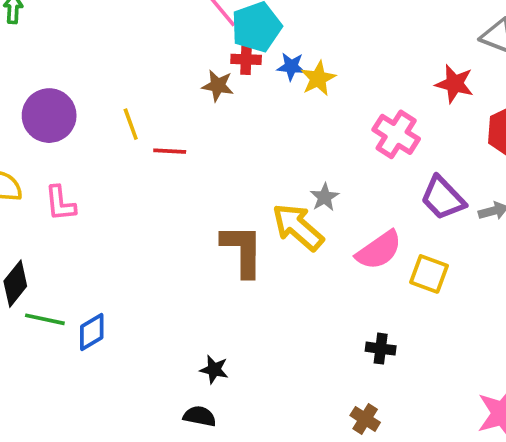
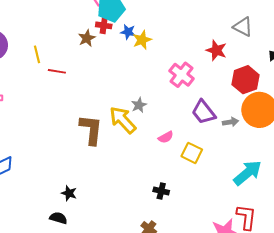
brown star: (218, 86) -> (87, 38), turned 30
pink semicircle: (379, 250) -> (166, 137), size x0.6

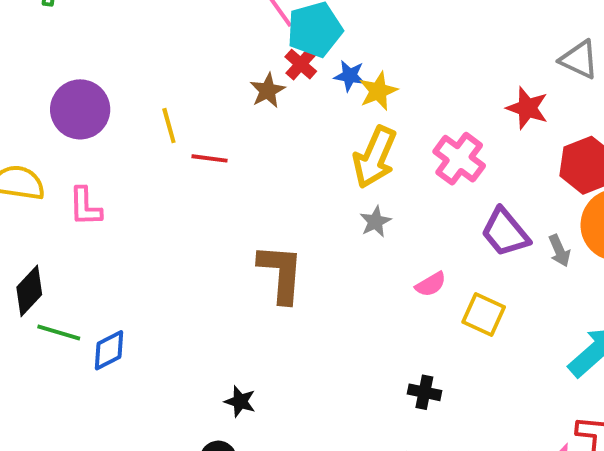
red cross: (104, 25) -> (301, 64), turned 35
yellow arrow: (123, 120) -> (375, 157), moved, turned -112
gray arrow: (230, 122) -> (559, 251), turned 77

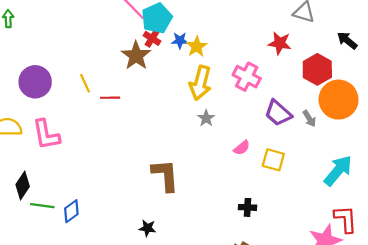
brown star: (268, 91) -> (136, 56), size x1.5
pink L-shape: (85, 207) -> (46, 135), size x1.4
brown L-shape: (281, 273) -> (165, 175), moved

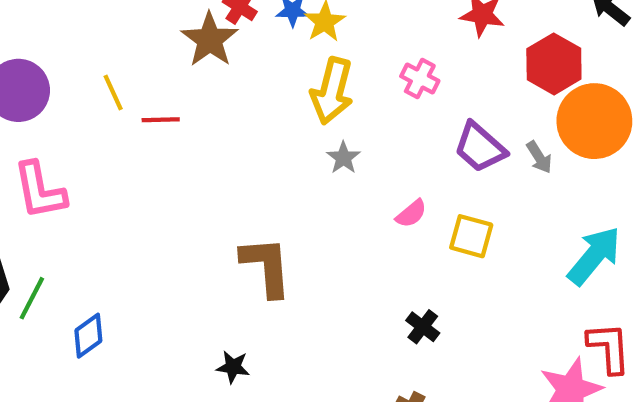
pink cross: (247, 77) -> (420, 78), size x0.7
green line: (42, 206) -> (32, 298), moved, turned -70
black cross: (247, 207) -> (423, 327), turned 35

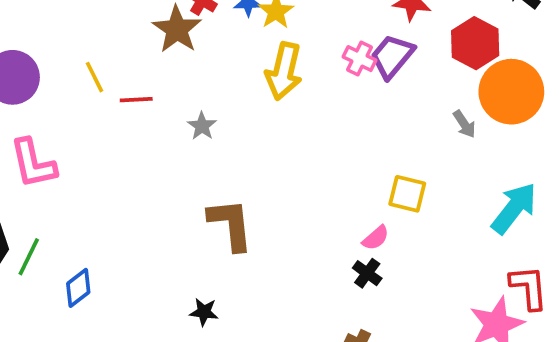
purple trapezoid: (480, 147) -> (392, 56), moved, turned 90
gray star: (343, 158) -> (202, 126), moved
pink semicircle: (411, 214) -> (376, 238), moved

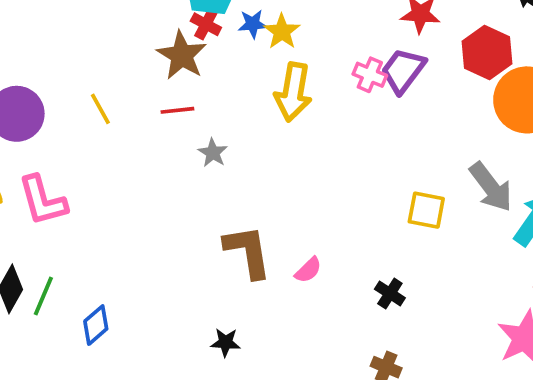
red line: (136, 100) -> (177, 110), moved
gray arrow: (464, 124) -> (491, 187), moved, size x1.8
pink semicircle: (376, 238) -> (308, 270), moved

